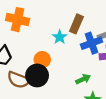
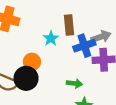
brown rectangle: (76, 24) -> (69, 25), turned -30
green arrow: (83, 79) -> (74, 83), turned 32

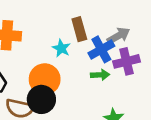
orange circle: (32, 62) -> (45, 79), size x1.5
green arrow: (74, 83) -> (100, 75), moved

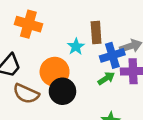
green arrow: (100, 75) -> (106, 78), turned -42
black circle: (41, 99) -> (62, 91), moved

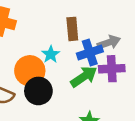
cyan star: (76, 47) -> (51, 54), moved
green arrow: (106, 78) -> (84, 77), size x1.5

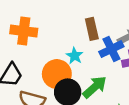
green arrow: (84, 77) -> (95, 87), moved

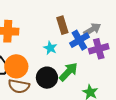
orange circle: (57, 74) -> (16, 66), moved

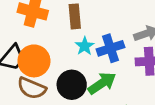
brown rectangle: (62, 25) -> (75, 16), moved
blue cross: (79, 40) -> (111, 48), moved

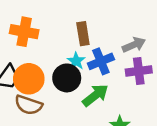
brown rectangle: (75, 16) -> (83, 34), moved
black circle: (72, 85) -> (67, 78), moved

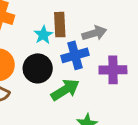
gray arrow: (134, 45) -> (94, 33), moved
cyan star: (76, 61) -> (43, 35), moved

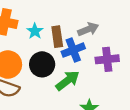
brown rectangle: (60, 25) -> (57, 37), moved
cyan star: (43, 35) -> (35, 31), moved

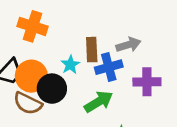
cyan star: (35, 31) -> (70, 65), moved
black circle: (42, 64) -> (52, 89), moved

